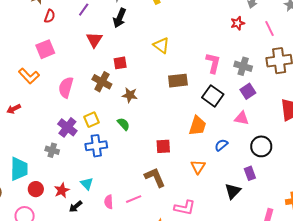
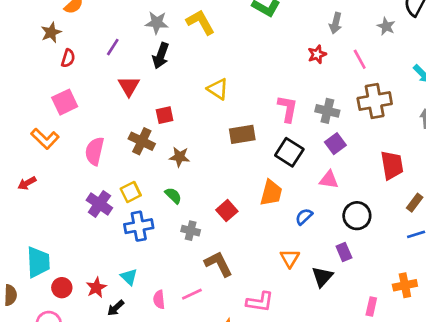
red square: (163, 146) -> (227, 211), moved, turned -35
gray cross: (52, 150) -> (191, 231), moved
orange triangle: (198, 167) -> (290, 258), moved

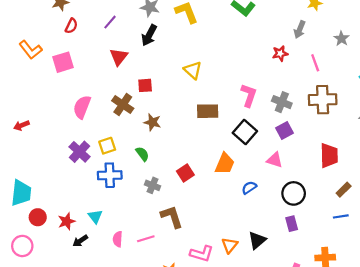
orange L-shape: (45, 139) -> (31, 50), moved
purple rectangle: (344, 252) -> (292, 224), moved
orange triangle: (290, 258) -> (230, 245), moved

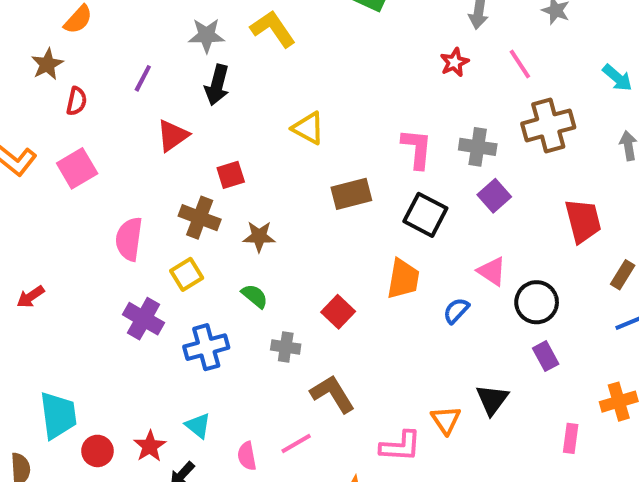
red triangle: (119, 57) -> (173, 136), turned 30
yellow square: (107, 146) -> (187, 274), moved
pink triangle: (275, 160) -> (492, 271), moved, turned 30

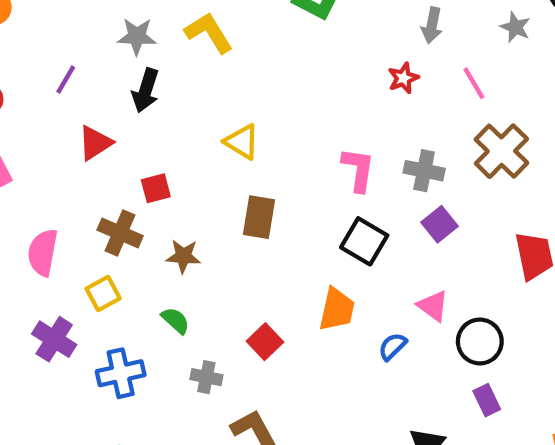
brown cross: (548, 125) -> (501, 151), turned -33
brown rectangle: (351, 194) -> (259, 217), moved, turned -69

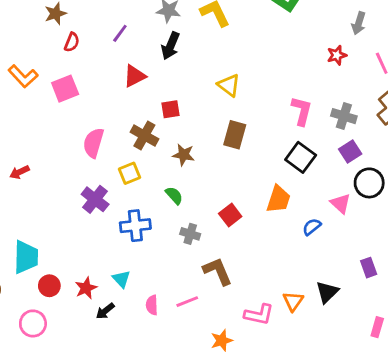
black circle: (480, 341) -> (369, 183), moved

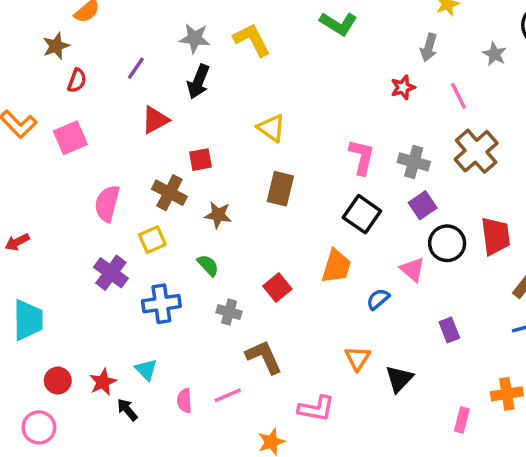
cyan trapezoid: (26, 257) -> (28, 320), moved
purple rectangle: (369, 268) -> (449, 330), moved
orange triangle: (293, 301) -> (358, 358), moved
black arrow: (105, 311) -> (127, 410), turned 90

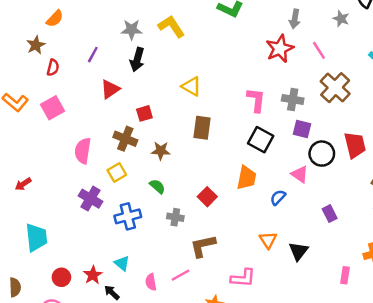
red star: (403, 87) -> (280, 49), size x1.6
purple square: (423, 205) -> (302, 129), turned -36
brown L-shape: (264, 357) -> (203, 246), turned -72

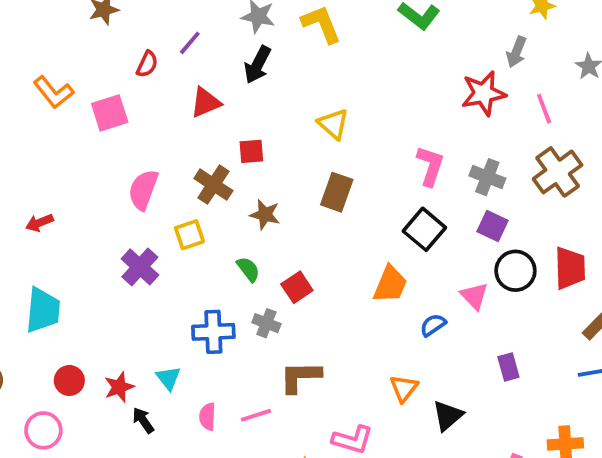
red semicircle: (53, 68) -> (147, 64), moved
red square: (207, 197) -> (297, 287), moved
blue cross: (128, 216) -> (213, 332), moved

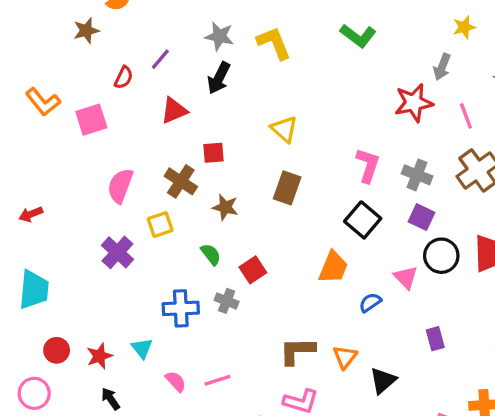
brown L-shape: (300, 377) -> (297, 351), moved
pink semicircle: (207, 417) -> (176, 381), turned 135
black arrow: (143, 420) -> (111, 399), moved

